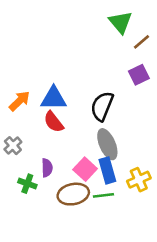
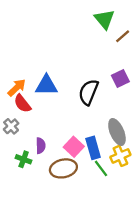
purple square: (139, 75) -> (120, 78), moved
red semicircle: (54, 122) -> (22, 104), moved
gray ellipse: (107, 144) -> (117, 132), moved
green line: (103, 195) -> (101, 168), moved, turned 60

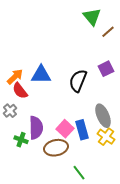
purple semicircle: (41, 146) -> (36, 128), size x1.6
yellow cross: (120, 156) -> (106, 137), turned -30
green line: (101, 168) -> (79, 173), moved

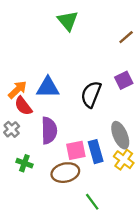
green triangle: (92, 17) -> (68, 21), moved
purple semicircle: (36, 128) -> (49, 130), moved
pink square: (65, 129) -> (76, 150), turned 36

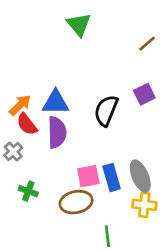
purple semicircle: (49, 130) -> (57, 132), moved
gray ellipse: (120, 135) -> (140, 176), moved
yellow cross: (124, 160) -> (144, 205), moved, turned -30
green line: (92, 202) -> (107, 236), turned 30

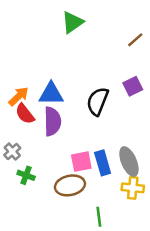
green triangle: (79, 24) -> (72, 22), turned 35
gray cross: (13, 152) -> (12, 152), moved

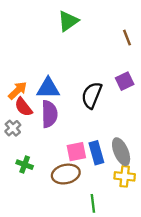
brown line: (135, 40) -> (127, 38), turned -70
gray cross: (12, 152) -> (13, 128), moved

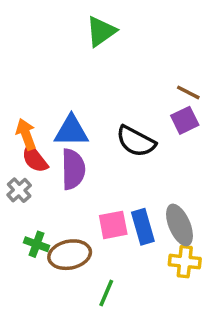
brown line: (127, 38) -> (188, 92), moved, turned -42
orange arrow: (18, 90) -> (26, 134), turned -66
black semicircle: (92, 95) -> (136, 141), turned -84
brown ellipse: (66, 174) -> (70, 255), moved
green line: (93, 203) -> (106, 293), moved, turned 30

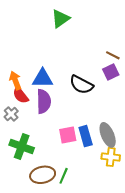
green cross: (36, 244) -> (22, 146), size x1.6
brown ellipse: (70, 255) -> (43, 175), moved

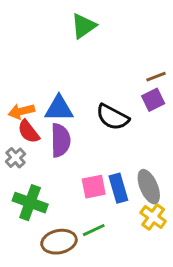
brown line: (113, 55) -> (156, 77), turned -48
orange arrow: (15, 80) -> (21, 111), turned -84
yellow cross: (111, 157) -> (153, 217), turned 30
green line: (64, 176) -> (94, 230), moved, turned 42

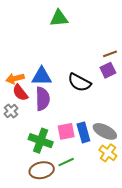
green triangle: (84, 26) -> (59, 18), turned 30
gray ellipse: (149, 187) -> (105, 131), turned -40
green cross: (30, 203) -> (41, 141), moved

